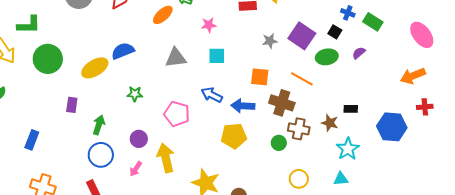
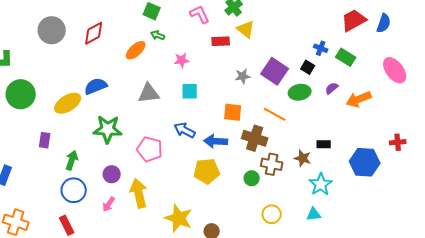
orange arrow: (413, 76) -> (359, 99), moved
green star: (135, 94) -> (108, 129), size x1.8

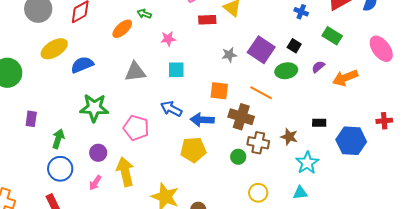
blue cross: (321, 48) -> (301, 12), moved
yellow ellipse: (68, 103) -> (54, 49), moved
black rectangle: (324, 144) -> (319, 123), moved

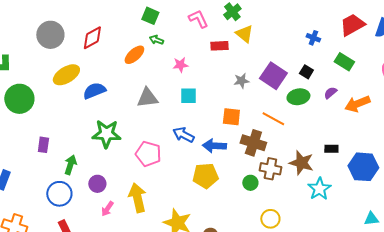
brown star: (289, 137) -> (301, 163), size x1.4
purple circle: (98, 153) -> (97, 184), moved
blue circle: (60, 169) -> (59, 194), moved
cyan triangle: (300, 193) -> (371, 219), moved

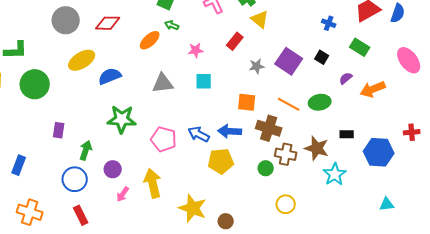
red diamond: (92, 38) -> (108, 23), turned 30
red rectangle: (219, 46) -> (235, 41), moved, turned -48
green ellipse: (298, 97) -> (320, 102), moved
blue arrow: (183, 135) -> (199, 134), moved

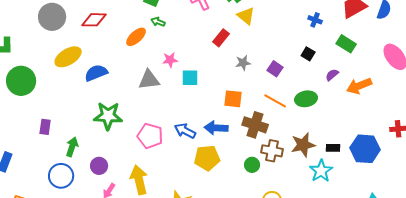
pink star: (196, 50) -> (170, 60), moved
purple square: (289, 61) -> (275, 69), moved, size x0.6
black rectangle: (347, 134) -> (333, 148), moved
brown star: (317, 148) -> (303, 145), turned -30

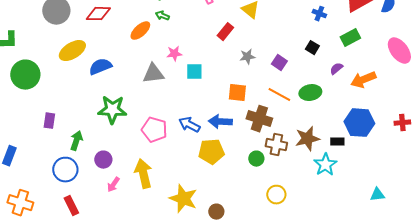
green rectangle: (346, 44) -> (350, 38), turned -60
blue hexagon: (365, 149) -> (359, 123), moved

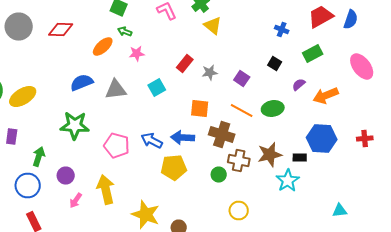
red rectangle: (225, 32) -> (185, 64), moved
yellow ellipse: (72, 51) -> (23, 96), moved
pink star: (174, 54) -> (137, 54), moved
blue semicircle: (100, 67) -> (82, 82), moved
cyan square: (194, 72) -> (157, 88), turned -30

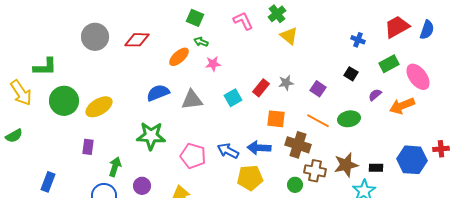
red rectangle: (185, 64) -> (261, 88), moved
pink ellipse: (362, 66) -> (418, 77), moved
blue hexagon: (322, 138) -> (412, 160), moved

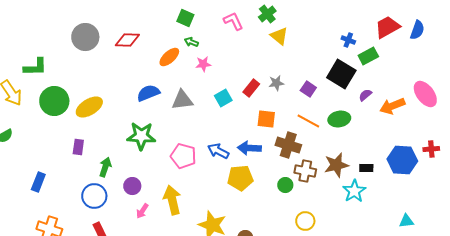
green rectangle: (389, 64) -> (368, 56), moved
black square: (351, 74) -> (341, 74), size x2.0
pink ellipse: (418, 77) -> (425, 94), moved

